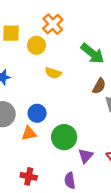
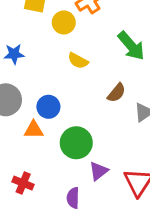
brown semicircle: (99, 86) -> (116, 93), moved

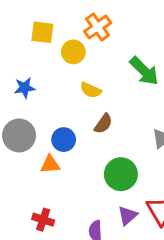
brown semicircle: (116, 93) -> (103, 124), moved
green circle: (76, 143) -> (121, 174), moved
purple triangle: (99, 171) -> (128, 216), moved

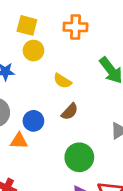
orange cross: (98, 27) -> (75, 27), turned 30
yellow circle: (73, 52) -> (33, 51), moved

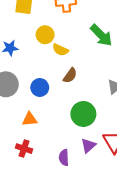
yellow circle: (33, 51) -> (45, 35), moved
orange triangle: (19, 141) -> (30, 119), moved

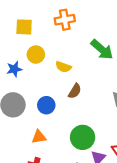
yellow circle: (45, 35) -> (36, 55), moved
green circle: (83, 114) -> (83, 137), moved

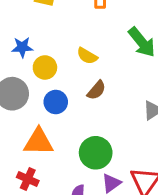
yellow circle: (36, 55) -> (45, 67), moved
orange triangle: (39, 137) -> (39, 142), size x1.5

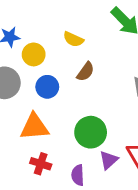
red cross: (28, 179) -> (41, 164), moved

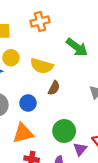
yellow semicircle: (73, 39) -> (42, 66), size x1.5
yellow circle: (34, 54) -> (11, 58), moved

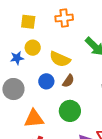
blue circle: (28, 103) -> (46, 81), moved
green circle: (64, 131) -> (70, 111), moved

